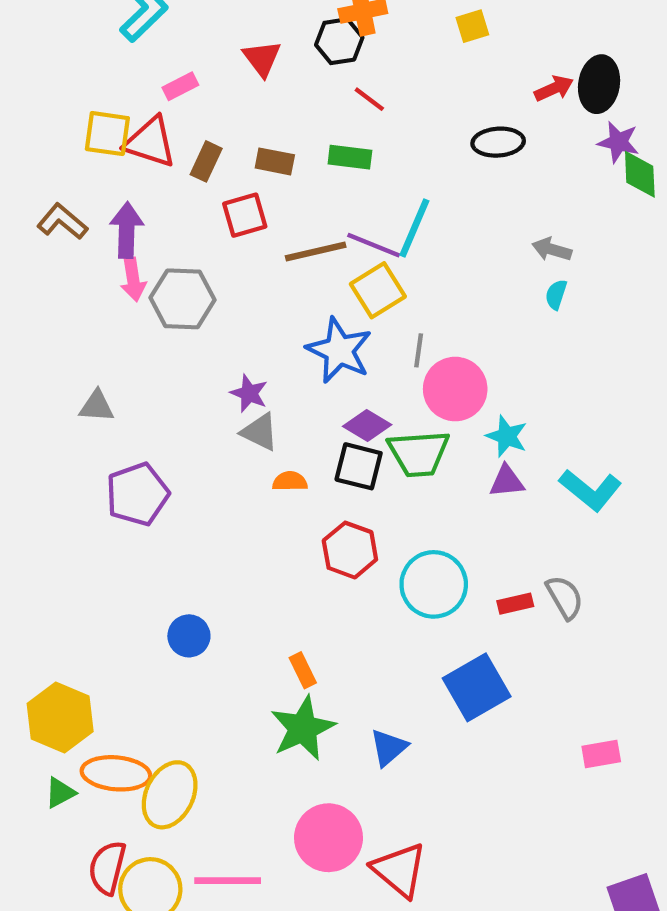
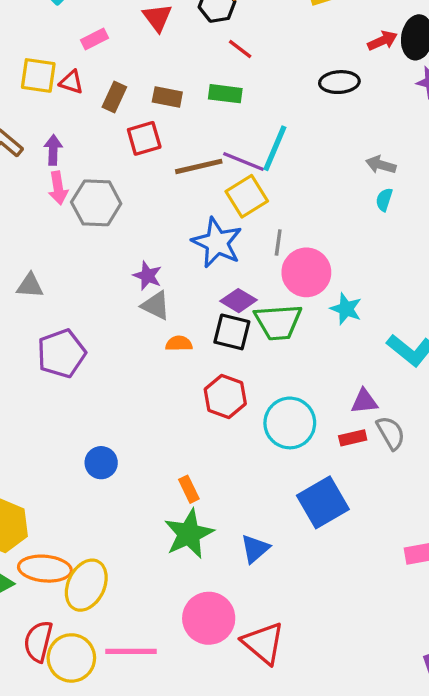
red triangle: (150, 142) -> (71, 82), size x0.6
purple arrow: (127, 230) -> (53, 150), size x0.7
purple triangle: (507, 481) -> (364, 401), moved

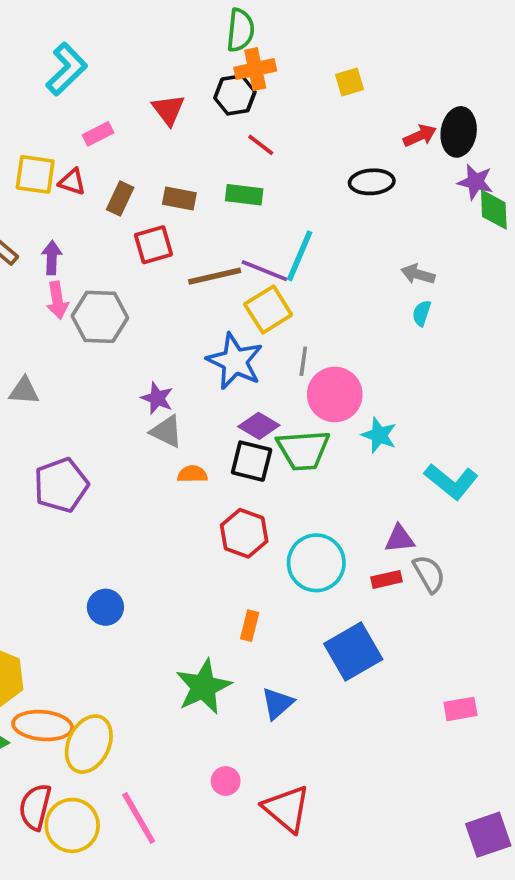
gray triangle: (30, 286) -> (24, 391), moved
orange rectangle: (189, 489) -> (250, 626), moved, turned 40
pink circle: (209, 618) -> (226, 781), size x0.5
pink line: (131, 651) -> (139, 818), turned 60

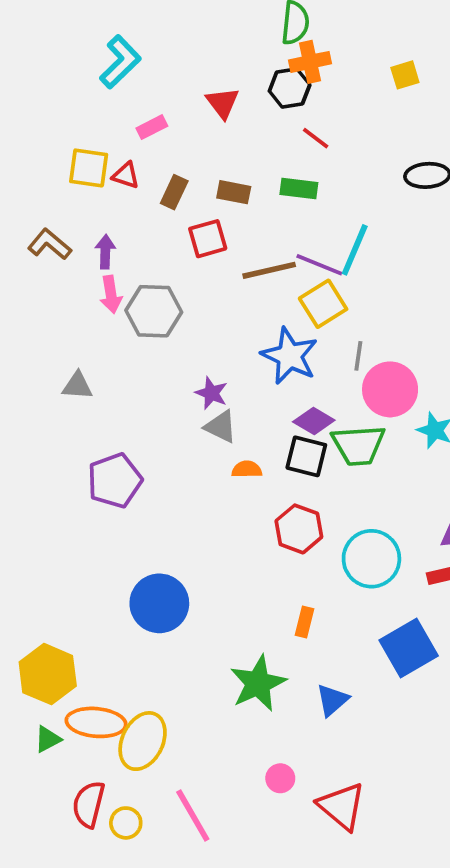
blue circle: (105, 607) -> (159, 603), size x1.6
yellow circle: (72, 825) -> (126, 823), size x0.6

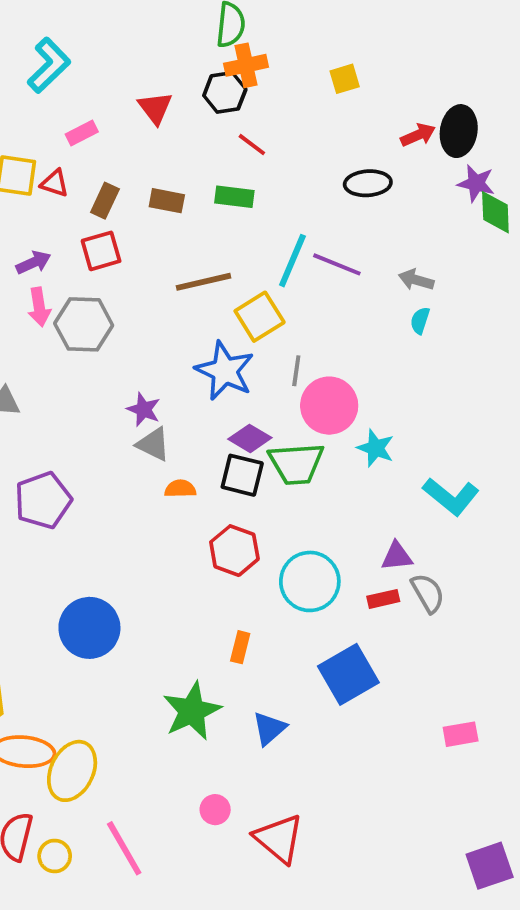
red square: (208, 239) -> (101, 251), moved
purple arrow: (105, 252) -> (33, 263), turned 64
purple line: (319, 265) -> (337, 264), moved

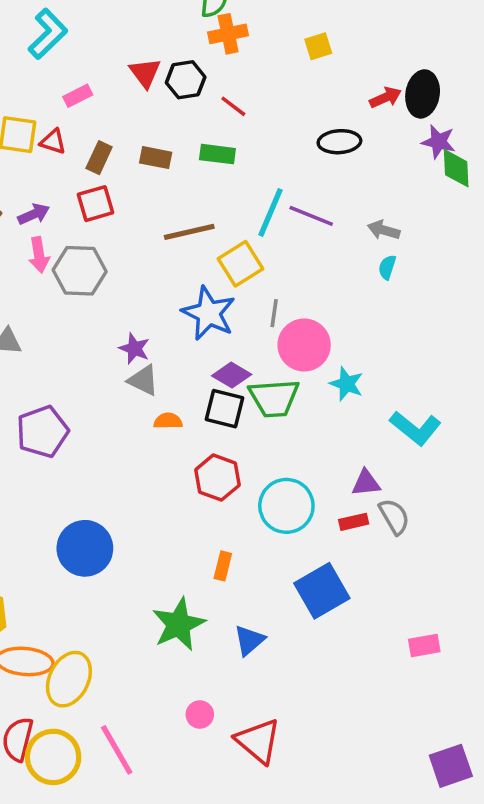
black hexagon: (225, 92) -> (186, 80), moved
yellow circle: (55, 856) -> (53, 757), size x1.8

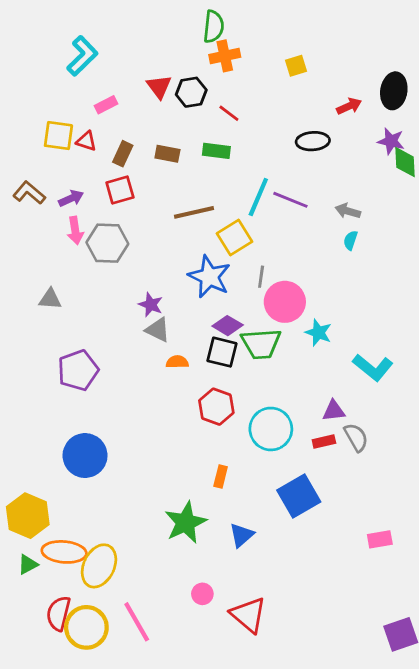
black ellipse: (423, 94) -> (394, 91), moved
blue circle: (85, 548) -> (85, 456), moved

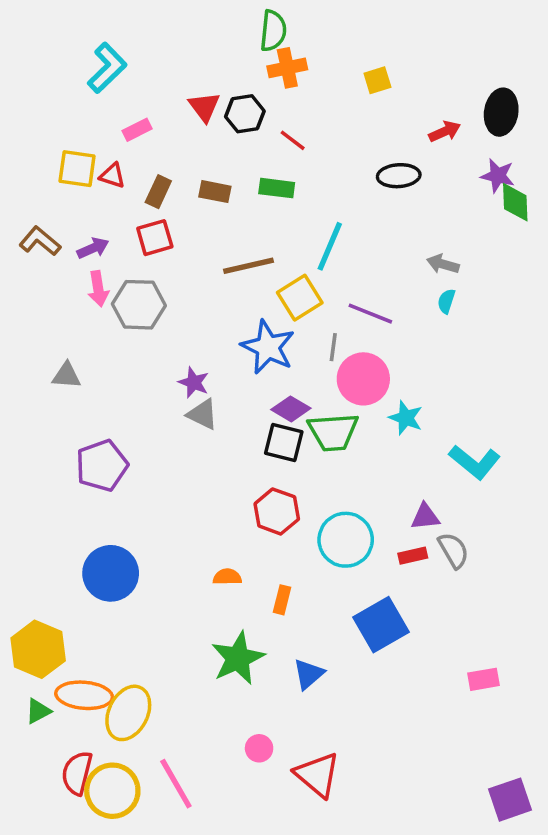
purple line: (290, 200) -> (370, 314), moved
orange semicircle: (177, 362) -> (227, 577), moved

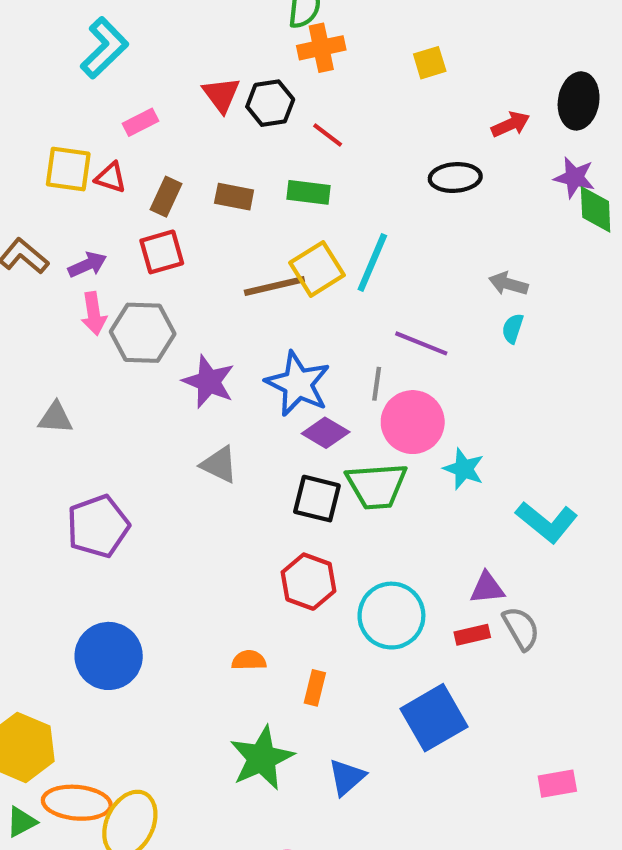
yellow square: (300, 298) -> (317, 269), moved
purple star: (194, 382) -> (209, 382), moved, size x1.4
purple diamond: (291, 409) -> (326, 433), moved

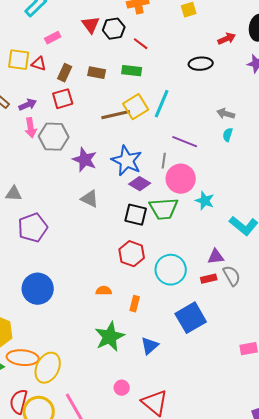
gray triangle: (55, 418) -> (14, 194), moved

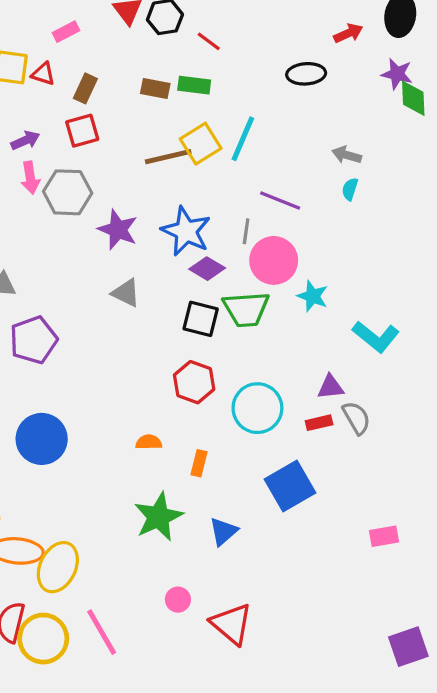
brown rectangle: (97, 73) -> (155, 88), moved

